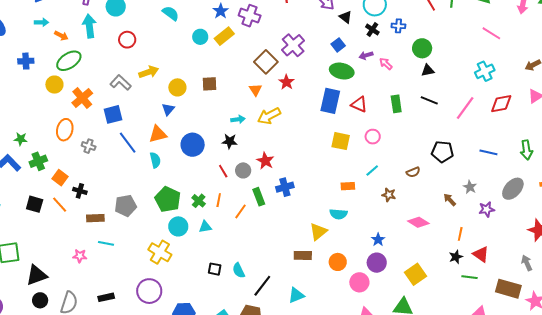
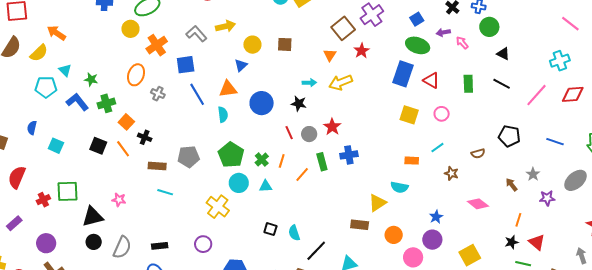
green circle: (422, 48) -> (489, 27), moved
black triangle: (428, 70) -> (503, 54), turned 32
pink star: (80, 256) -> (119, 200), moved
purple circle: (149, 291) -> (203, 244), size x0.7

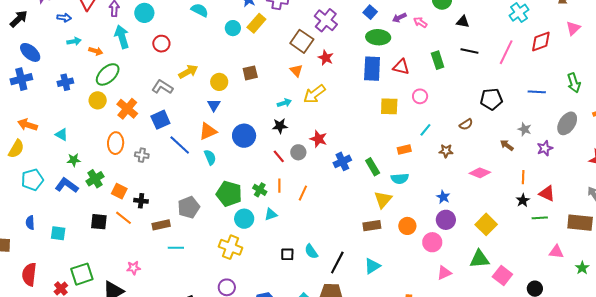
cyan triangle: (65, 70) -> (62, 135), moved
green rectangle: (322, 162) -> (373, 167), moved

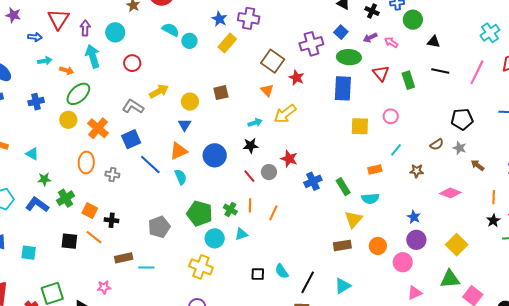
purple cross: (326, 20) -> (311, 44), moved, turned 35
cyan circle: (233, 28) -> (189, 41), moved
red triangle: (401, 67) -> (381, 73), moved, turned 36
gray star: (525, 129) -> (460, 148), moved
brown rectangle: (161, 225) -> (124, 258), moved

